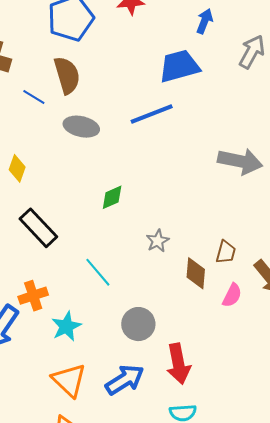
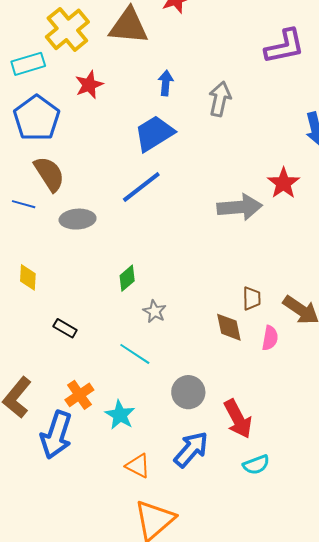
black rectangle: (38, 228) -> (65, 328), size x0.6
gray star: (158, 241) -> (155, 311), moved
orange triangle: (69, 380) -> (138, 466), size x0.7

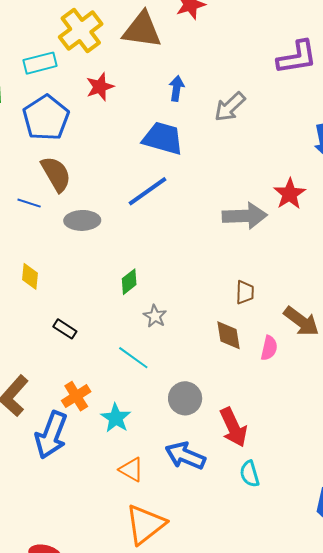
gray arrow: (220, 99) -> (230, 107), turned -148
blue trapezoid: (154, 133) -> (163, 138), turned 45
brown trapezoid: (252, 298) -> (245, 292), moved
blue arrow: (191, 449) -> (185, 456), turned -111
cyan semicircle: (256, 465) -> (250, 474), turned 92

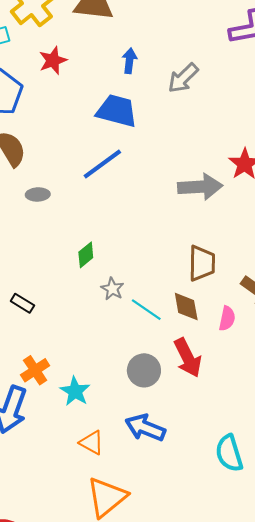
gray ellipse: (82, 220) -> (38, 194), size x0.7
brown trapezoid: (245, 292) -> (202, 263), size x1.5
cyan line: (133, 358) -> (146, 310), moved
red arrow: (233, 427) -> (188, 358), moved
cyan semicircle: (250, 474) -> (229, 453), moved, size x1.4

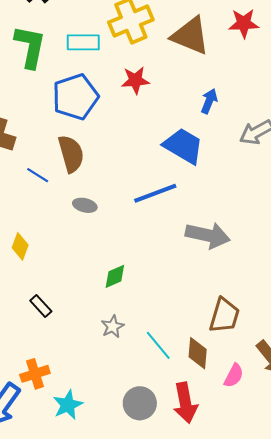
gray arrow: (200, 187) -> (208, 235), moved
gray star: (112, 289) -> (113, 327), moved

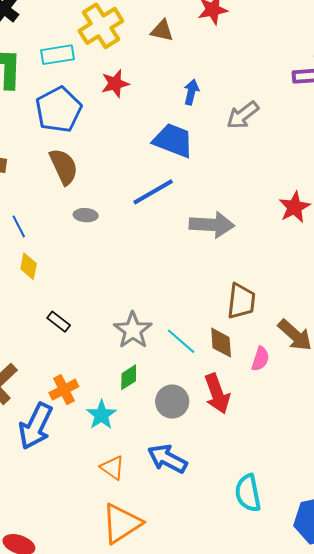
brown triangle: (190, 36) -> (162, 31), size x0.6
blue line: (38, 175) -> (19, 226), moved, turned 40
green diamond: (115, 276) -> (129, 377), moved
gray star: (113, 327) -> (133, 330), size x1.6

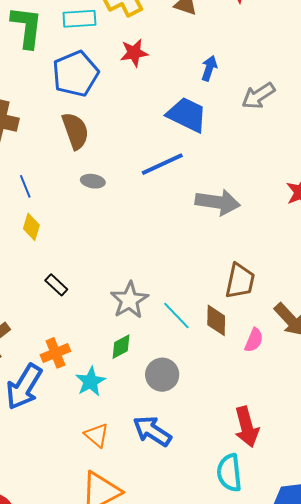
red arrow: (217, 394) -> (247, 427), moved

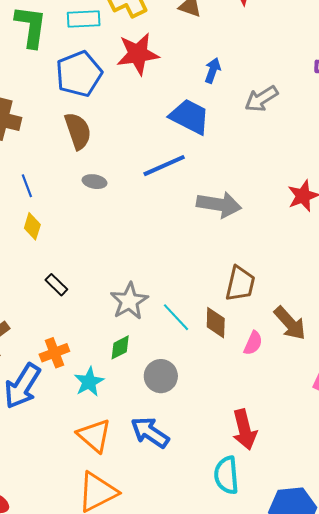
red star: (134, 53) -> (138, 54), size x1.5
orange triangle: (97, 435) -> (94, 436), size x1.4

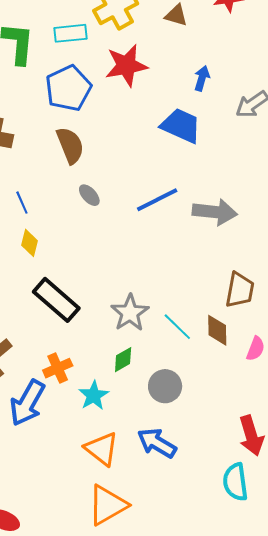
blue line: (164, 166) -> (157, 200), moved
gray ellipse: (94, 182) -> (89, 195), turned 40
black rectangle: (56, 285) -> (56, 300), size x2.0

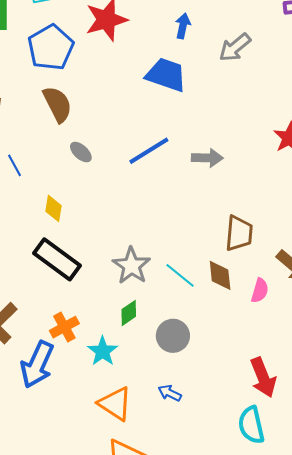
gray arrow: (215, 212) -> (207, 158), size x0.7
yellow diamond: (29, 243) -> (54, 208), moved
blue arrow: (157, 443) -> (170, 393), size x0.6

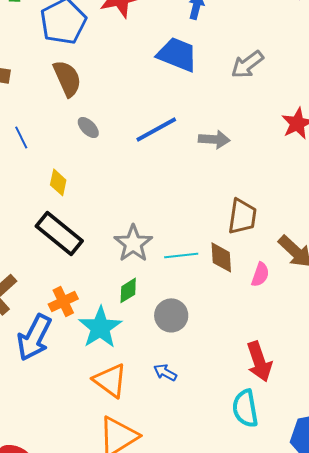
gray arrow: (235, 47) -> (247, 64), moved
cyan line: (180, 275) -> (181, 255), turned -48
cyan star: (103, 351) -> (100, 327), size x1.4

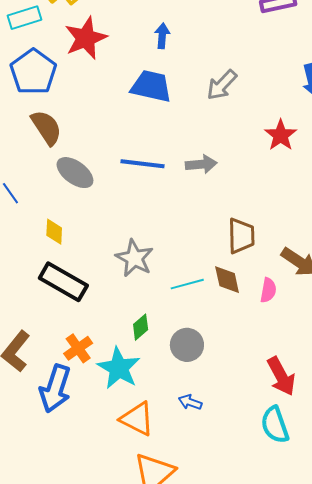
gray ellipse: (88, 127) -> (75, 173), size x1.6
blue line: (156, 129) -> (142, 164), turned 45
gray star: (133, 243) -> (134, 258), moved

